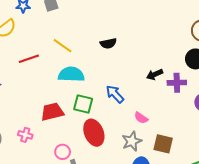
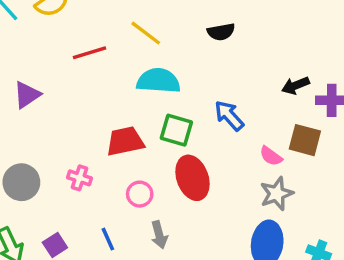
gray star: (132, 141) -> (277, 194), moved
brown square: (163, 144) -> (305, 140), moved
pink circle: (63, 152) -> (140, 194), moved

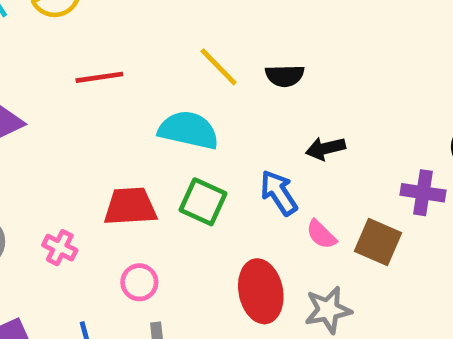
yellow line: (146, 33) -> (219, 67), moved
black arrow: (295, 85) -> (326, 148), moved
pink semicircle: (271, 156) -> (321, 234), moved
red ellipse: (192, 178) -> (261, 291), moved

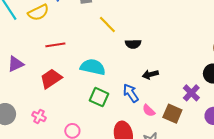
yellow line: (219, 67) -> (107, 24), moved
purple cross: (423, 193) -> (191, 93), turned 36
red trapezoid: (130, 207) -> (51, 79), moved, turned -30

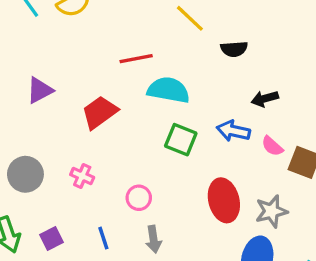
red line: (55, 45) -> (136, 59), moved
blue arrow: (131, 93) -> (233, 131), turned -42
pink semicircle: (149, 111) -> (272, 146), moved

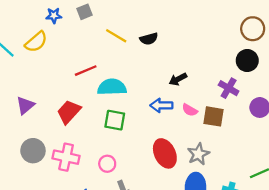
black semicircle: (234, 49) -> (149, 39), moved
green square: (181, 140) -> (115, 120), moved
gray circle: (25, 174) -> (33, 151), moved
pink cross: (82, 176) -> (66, 157), size x1.6

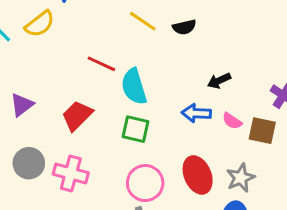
red line: (86, 71) -> (101, 64), turned 45
cyan semicircle: (112, 87) -> (134, 87), turned -108
pink circle: (107, 164) -> (145, 183), moved, size x1.6

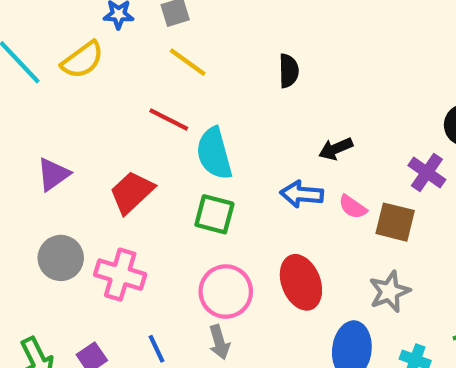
yellow line: (143, 21) -> (188, 62), moved
black semicircle: (184, 27) -> (289, 71), turned -80
gray star: (241, 178) -> (389, 292), moved

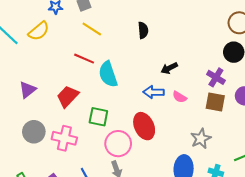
green square: (214, 214) -> (98, 117), moved
brown square: (395, 222) -> (215, 102), moved
red ellipse: (301, 282) -> (144, 126), moved

